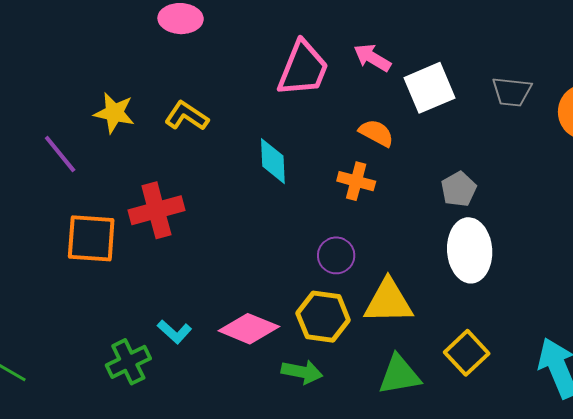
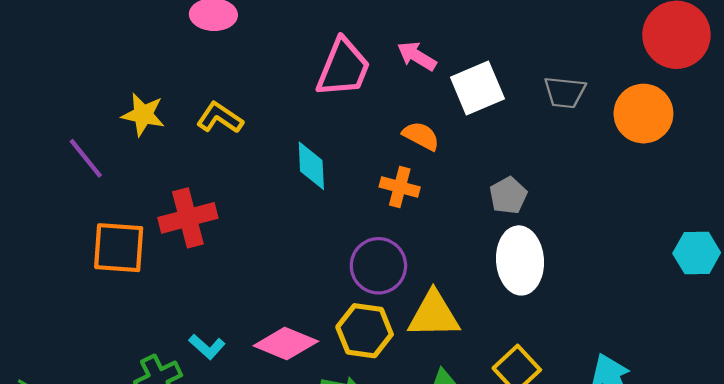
purple circle: (336, 255) -> (378, 266), size x1.4

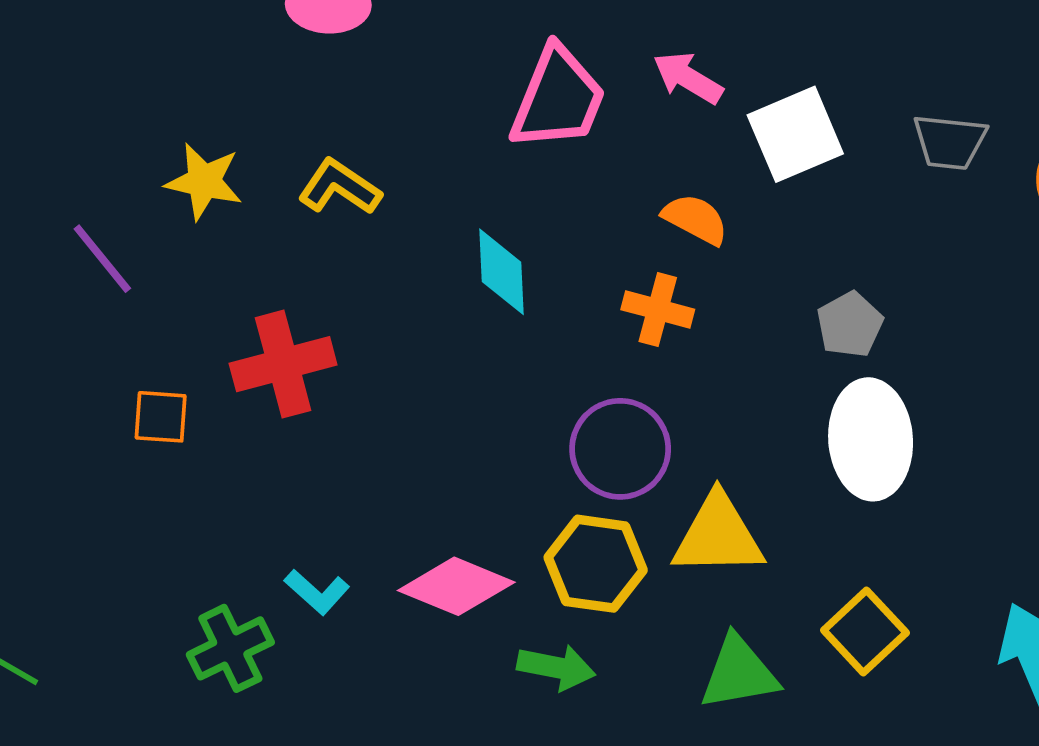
orange square: (119, 248) -> (161, 417), size x0.6

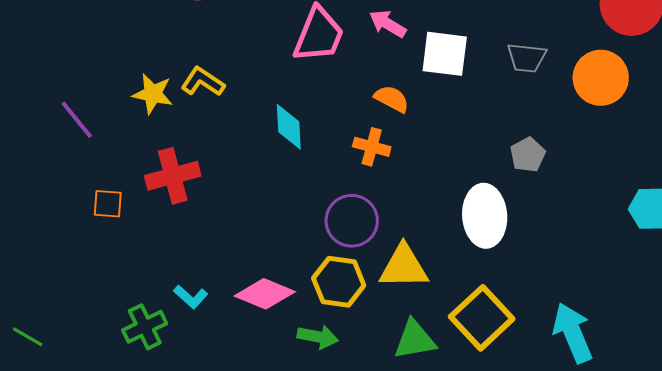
white square: (795, 134) -> (445, 54), turned 30
yellow star: (204, 181) -> (153, 94), moved
gray pentagon: (850, 325) -> (528, 155), moved
yellow square: (865, 631) -> (482, 318), size x1.4

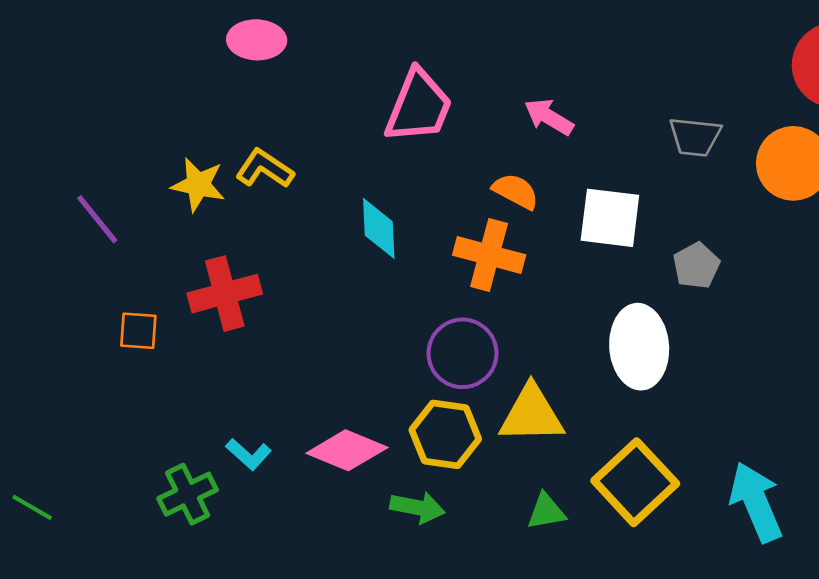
pink arrow: (388, 24) -> (549, 117), moved
white square: (445, 54) -> (610, 218), moved
orange cross: (372, 147) -> (489, 255), size x1.4
green triangle: (415, 340) -> (546, 511), size x0.7

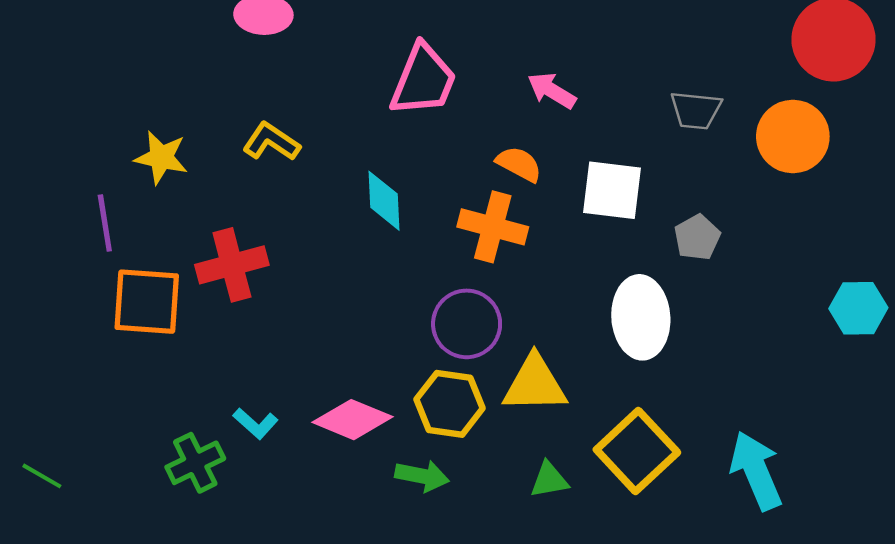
yellow star: (198, 185) -> (161, 157), moved
purple line: (97, 219) -> (105, 223), moved, turned 30
orange square: (138, 331) -> (147, 302), size x1.8

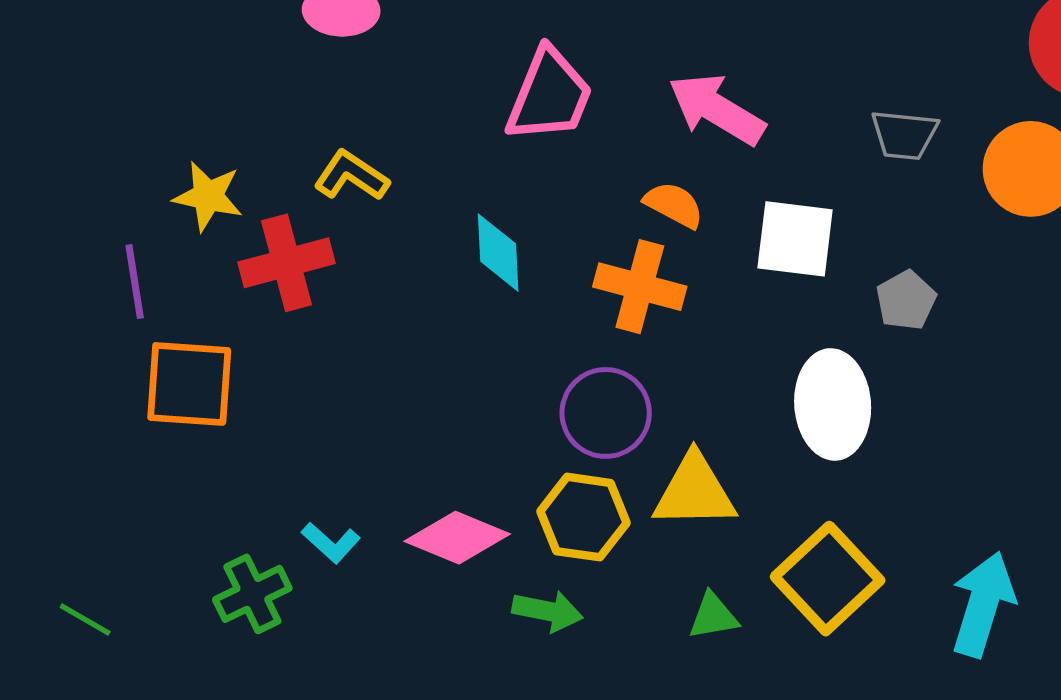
pink arrow: (552, 91) -> (717, 109), size x1.5
red cross: (232, 265) -> (286, 263), moved
cyan arrow: (756, 471) -> (983, 604), turned 40
green line: (42, 476) -> (85, 619), moved

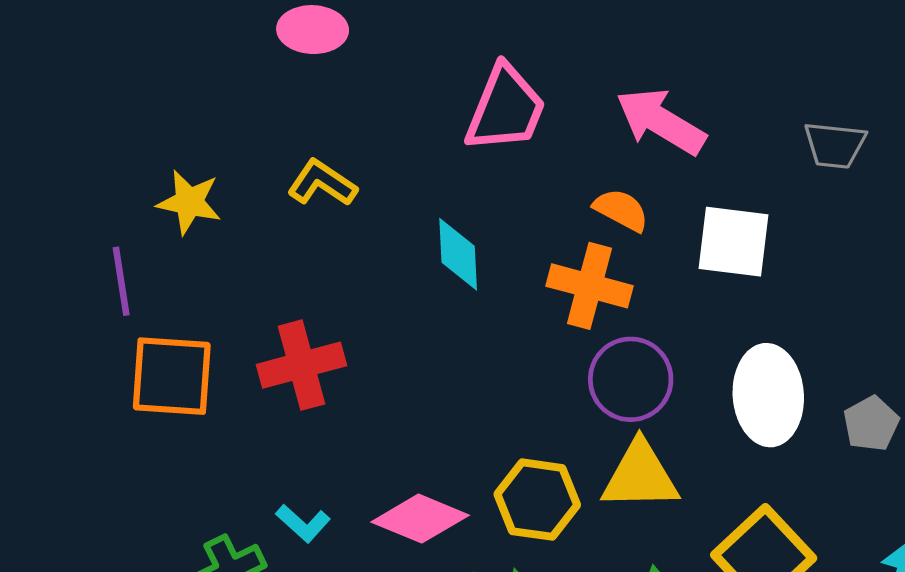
red cross: (286, 263) -> (301, 365), moved
gray pentagon: (906, 300) -> (871, 424), moved
purple circle: (606, 413) -> (631, 379), moved

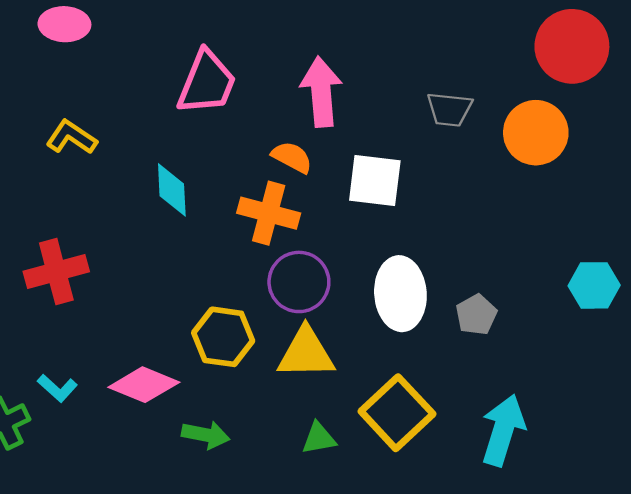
pink arrow: (661, 121) -> (321, 92), turned 54
yellow hexagon: (537, 500) -> (223, 337), moved

